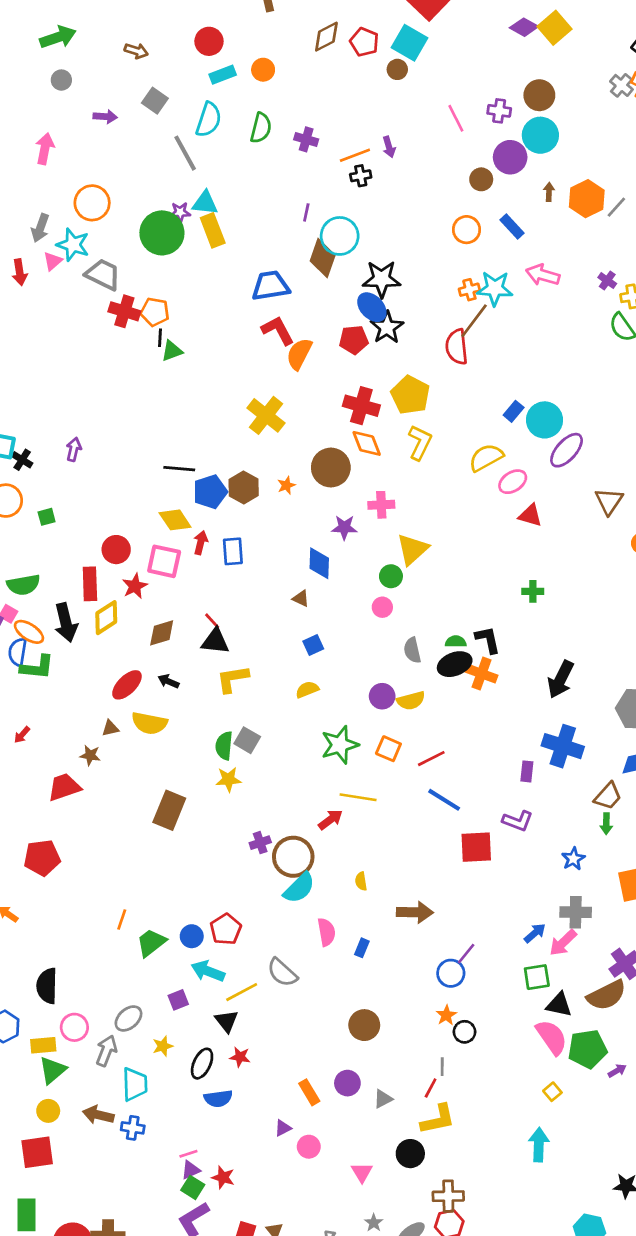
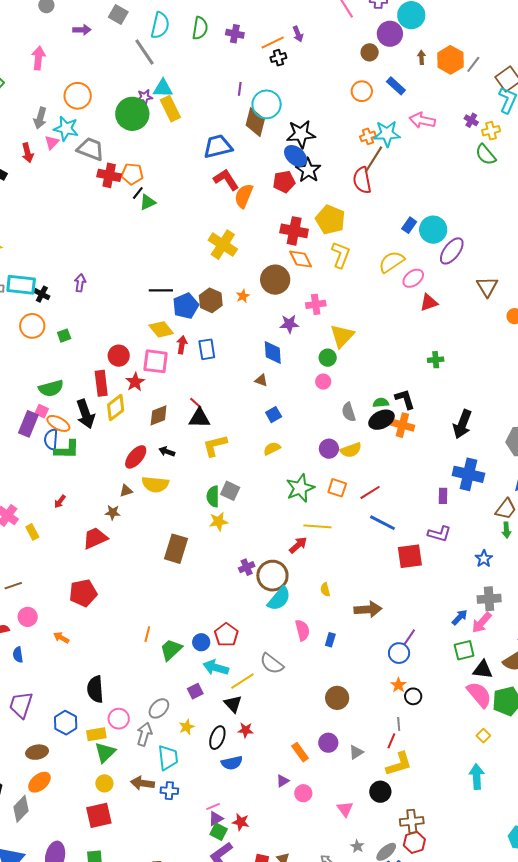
black line: (160, 338) -> (138, 193), turned 40
red triangle: (530, 515) -> (429, 303), turned -30

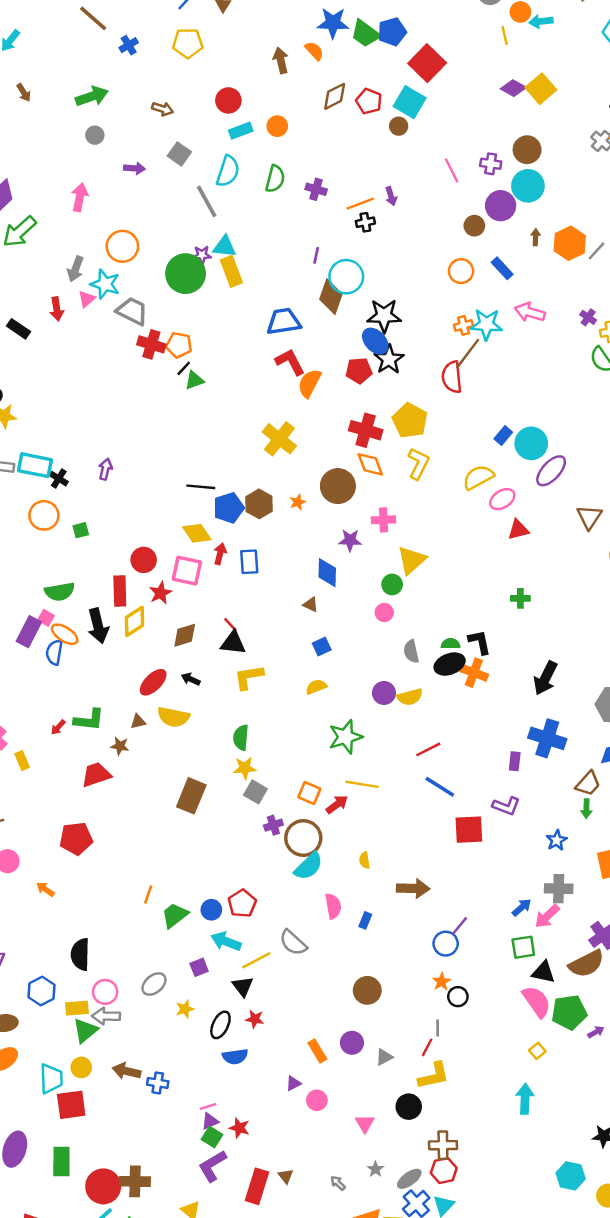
green L-shape: (67, 450) -> (89, 720), moved
orange square: (337, 488) -> (309, 793), moved
gray square: (230, 491) -> (255, 792), moved
gray arrow: (144, 734) -> (106, 1016), moved, turned -110
cyan trapezoid: (168, 758) -> (51, 1079), moved

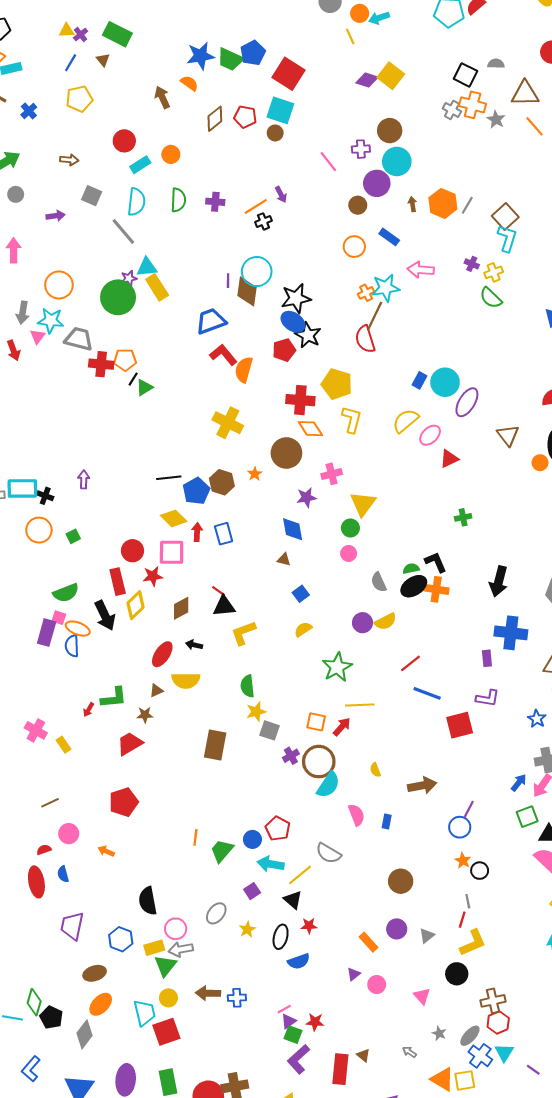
purple line: (316, 255) -> (228, 281), moved
red star: (160, 593) -> (153, 576), turned 30

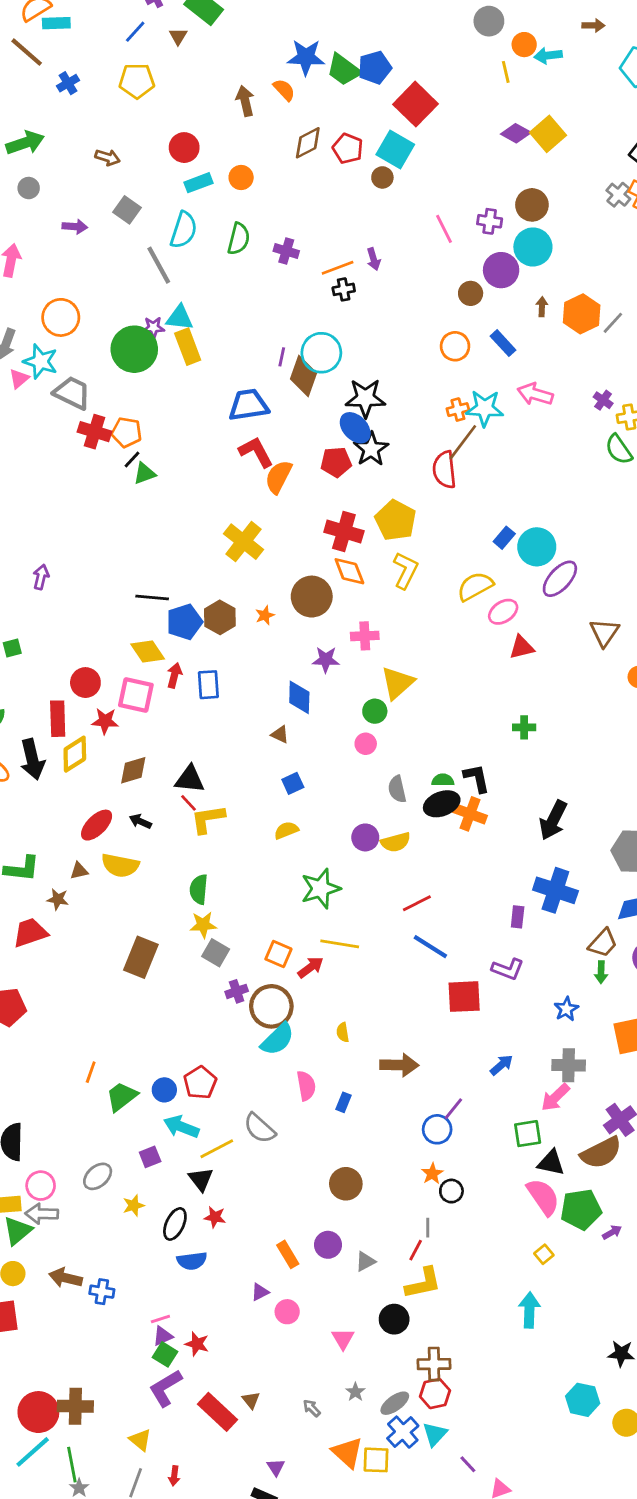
red line: (218, 591) -> (189, 803), moved
blue arrow: (519, 783) -> (501, 1065), moved
red rectangle: (340, 1069) -> (218, 1412), turned -64

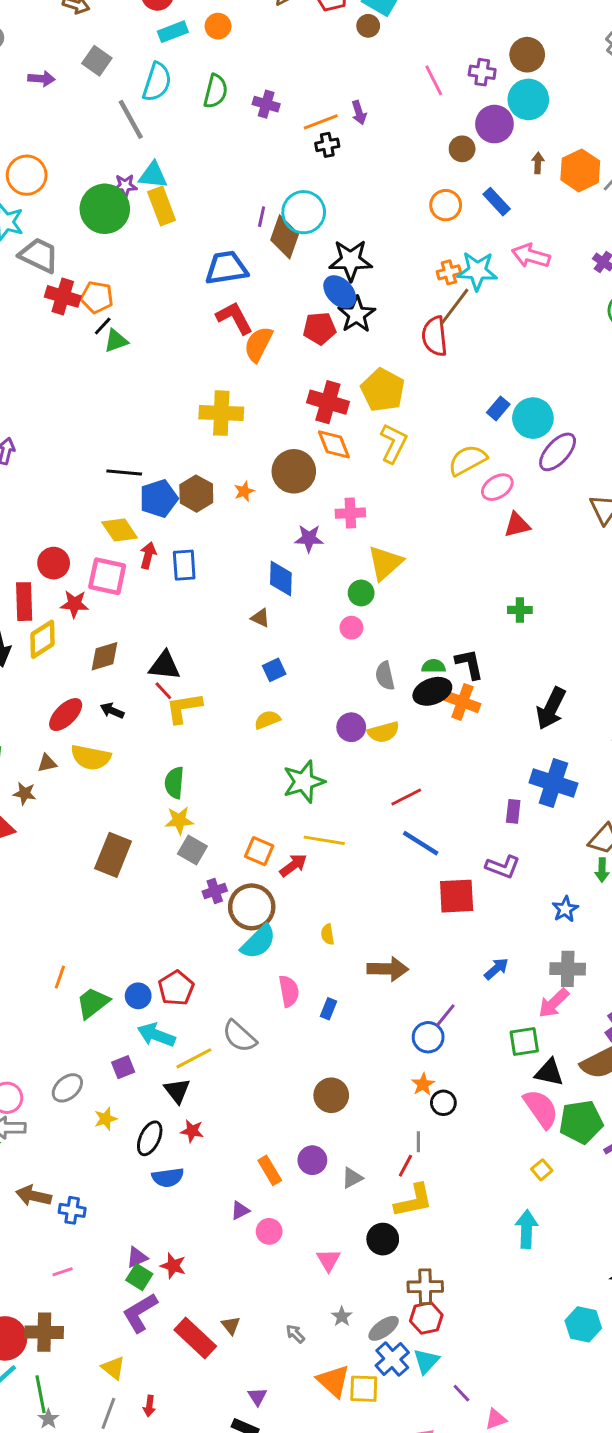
yellow cross: (243, 542) -> (221, 413), turned -36
pink line: (160, 1319) -> (63, 1272), moved

